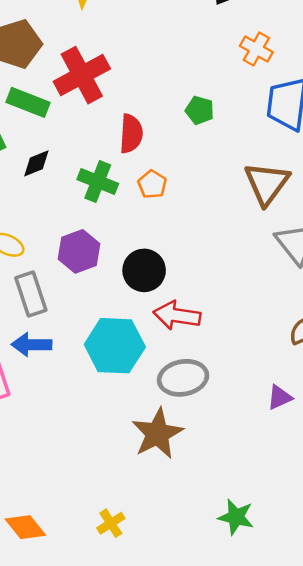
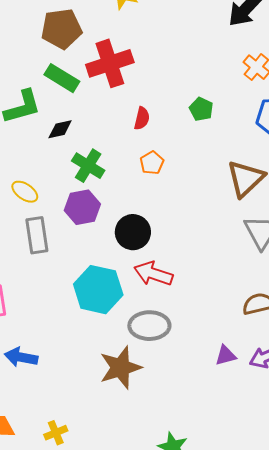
red semicircle: (131, 134) -> (142, 118), size x0.7
green cross: (98, 181) -> (88, 166), moved
blue arrow: (32, 345) -> (21, 357), moved
yellow cross: (111, 523) -> (56, 433), moved

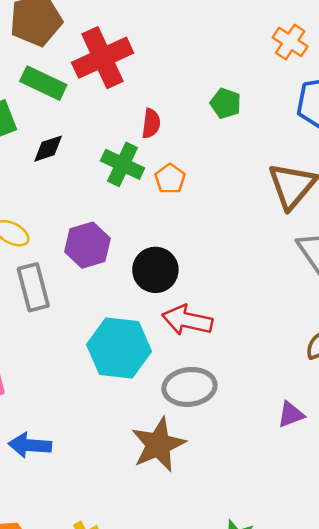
green cross: (88, 166) -> (123, 164), moved

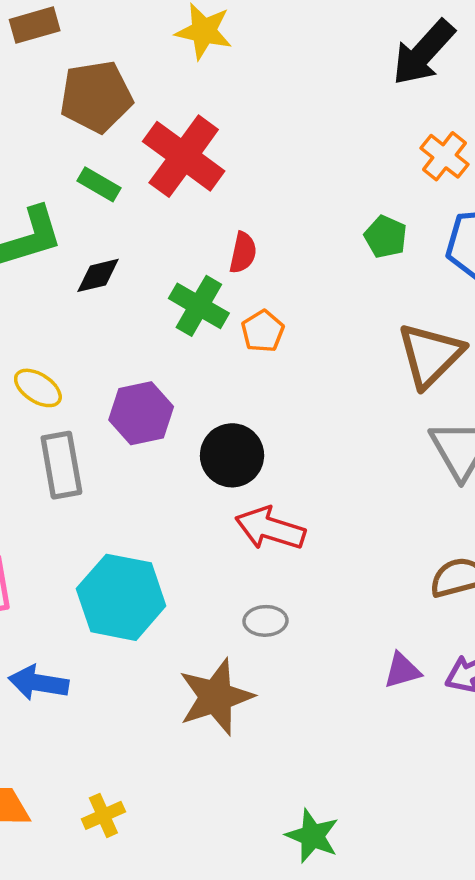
red cross: (103, 58) -> (184, 156), turned -34
green rectangle: (43, 83) -> (99, 184), size x0.7
green pentagon: (226, 103) -> (386, 237), moved
cyan hexagon: (119, 348) -> (121, 597), moved
gray ellipse: (189, 387) -> (265, 621), size x0.6

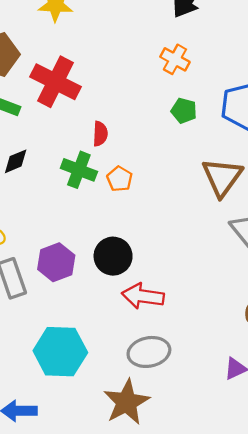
orange cross: (445, 156) -> (175, 59), moved
purple hexagon: (141, 413) -> (56, 262), moved
gray ellipse: (265, 621) -> (149, 352), size x1.6

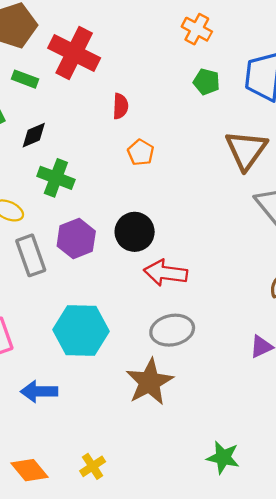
green cross: (79, 170) -> (56, 178), moved

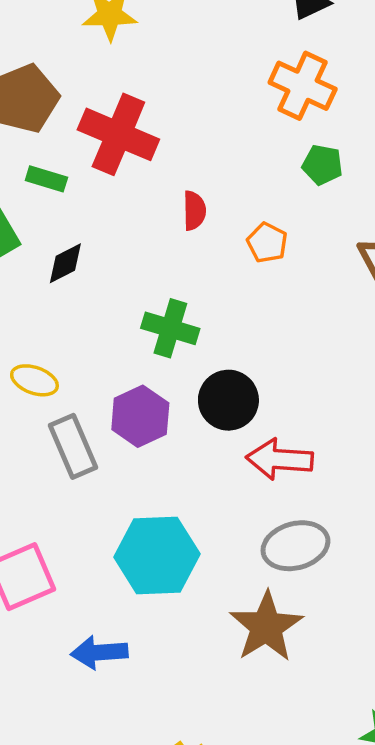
orange cross: (197, 29) -> (303, 86), size x1.4
orange pentagon: (141, 152) -> (267, 243), moved
green cross: (56, 178) -> (170, 328), moved

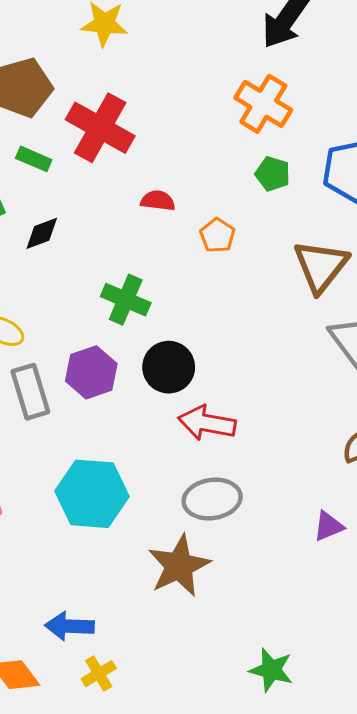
red semicircle: (194, 211) -> (158, 201), turned -88
blue arrow: (99, 652) -> (70, 626), moved

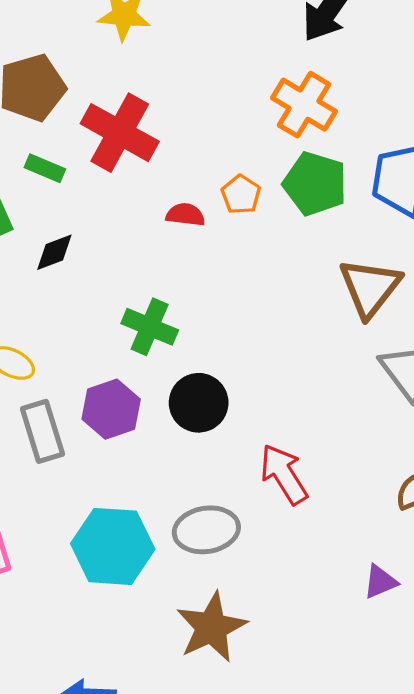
green pentagon: (273, 174) -> (315, 184), size x1.6
orange pentagon: (217, 235) -> (241, 195), moved
red arrow: (207, 423) -> (284, 474), moved, turned 48
gray ellipse: (212, 499) -> (206, 530), moved

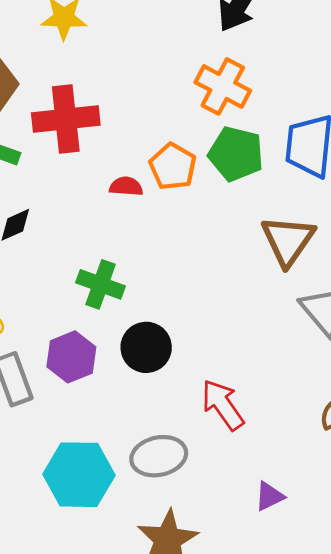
red cross: (120, 133) -> (66, 119), turned -32
orange pentagon: (241, 195) -> (173, 167), size x1.4
purple triangle: (380, 582) -> (269, 496), moved

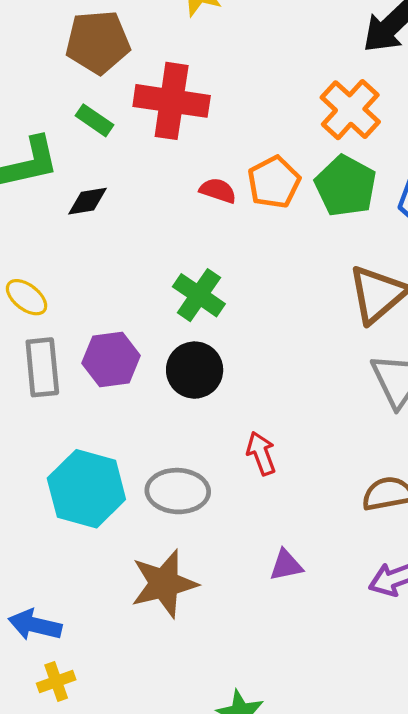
green cross: (101, 284) -> (199, 295), moved
red arrow: (223, 405) -> (261, 453), size x0.7

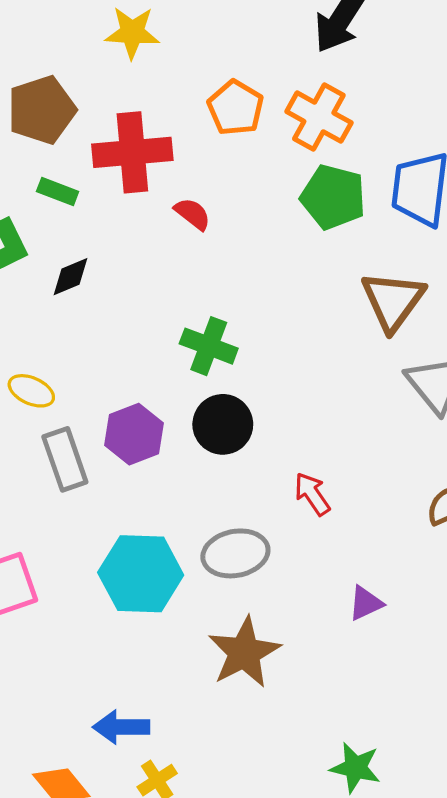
orange pentagon: (274, 182) -> (236, 108), moved
red semicircle: (218, 191) -> (193, 214), moved, turned 33

